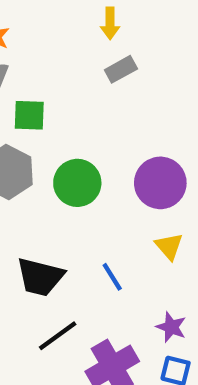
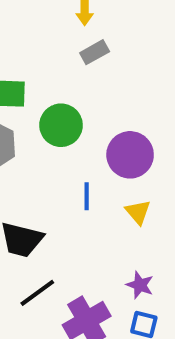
green circle: (77, 183) -> (61, 125), moved
blue line: (112, 277) -> (87, 196), moved, turned 32

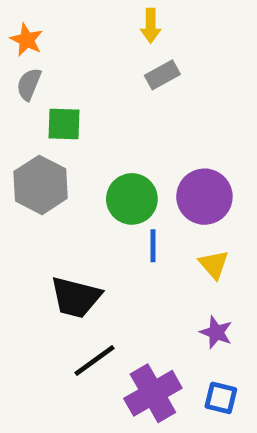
green circle: (61, 125) -> (132, 199), moved
purple star: (140, 285) -> (216, 332), moved

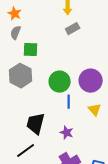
black trapezoid: (76, 297) -> (36, 124), turned 90
purple star: (216, 332) -> (67, 133), moved
black line: (94, 360) -> (26, 151), moved

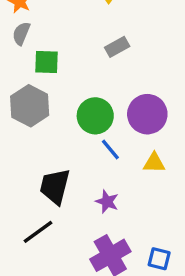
gray rectangle: (73, 29) -> (117, 47), moved
blue line: (69, 102) -> (110, 149), turned -40
yellow triangle: (95, 110) -> (154, 163), turned -48

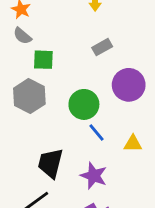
gray semicircle: (21, 33) -> (22, 36), turned -72
purple circle: (147, 114) -> (129, 85), moved
purple star: (107, 202) -> (94, 176), size x1.4

